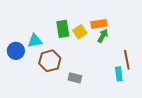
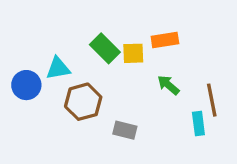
green rectangle: (63, 29) -> (105, 48), turned -36
yellow square: (80, 32) -> (133, 53), turned 32
green arrow: (103, 36) -> (168, 85), moved, turned -80

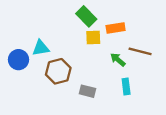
green rectangle: (105, 48) -> (86, 16), moved
brown line: (212, 100) -> (140, 51), moved, turned -65
cyan rectangle: (198, 123) -> (126, 87), moved

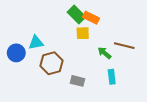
orange rectangle: (116, 28) -> (91, 18), moved, turned 35

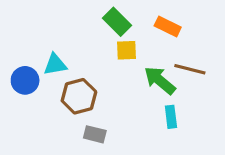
orange rectangle: (91, 18) -> (168, 26), moved
green arrow: (104, 53) -> (160, 80), size x1.5
gray rectangle: (77, 81) -> (95, 134), moved

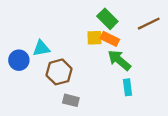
green rectangle: (117, 22) -> (107, 19), moved
orange rectangle: (168, 26) -> (110, 39), moved
brown line: (190, 69) -> (149, 24), moved, turned -40

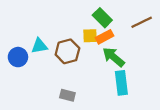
orange rectangle: (110, 39) -> (105, 37), turned -54
brown hexagon: (59, 72) -> (67, 51), moved
cyan rectangle: (127, 87) -> (121, 83), size x1.5

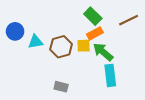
yellow square: (90, 36) -> (84, 46), moved
blue circle: (18, 57) -> (15, 31), moved

